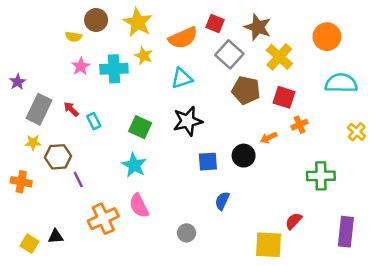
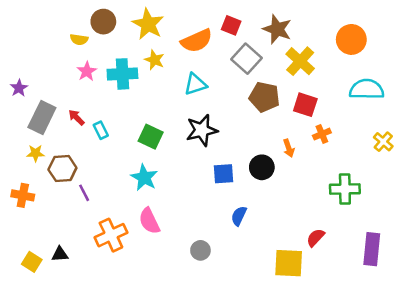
orange arrow: (269, 138) -> (289, 148), turned -84

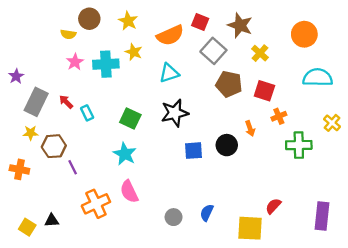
yellow star: (148, 24) -> (128, 21), size x0.7
yellow cross: (300, 61) -> (260, 53), size x0.7
green cross: (345, 189) -> (299, 145), moved
blue semicircle: (239, 216) -> (207, 213), moved

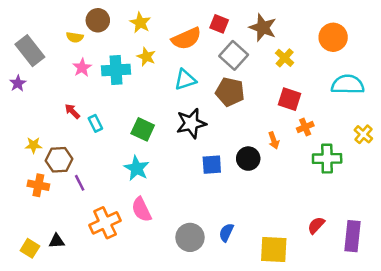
brown pentagon: (229, 84) -> (230, 92), moved
gray rectangle: (36, 102) -> (30, 51), moved, turned -64
orange cross: (19, 169) -> (38, 185), moved
red semicircle: (273, 206) -> (316, 225), moved
gray circle: (174, 217) -> (190, 237), size x1.5

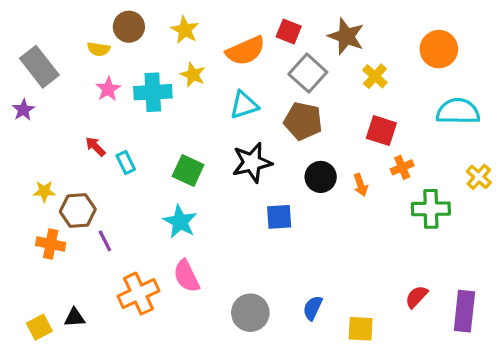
black circle: (248, 159) -> (321, 177), moved
blue semicircle: (226, 233) -> (313, 308), moved
yellow square: (30, 248) -> (39, 327), turned 30
yellow square: (274, 250) -> (361, 329), size x0.7

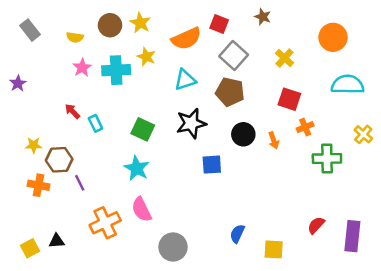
brown circle: (129, 27) -> (110, 25), moved
brown star: (346, 36) -> (263, 17), moved, size x0.6
gray rectangle: (39, 67) -> (30, 30), moved, size x0.7
gray circle: (250, 313) -> (173, 247), moved

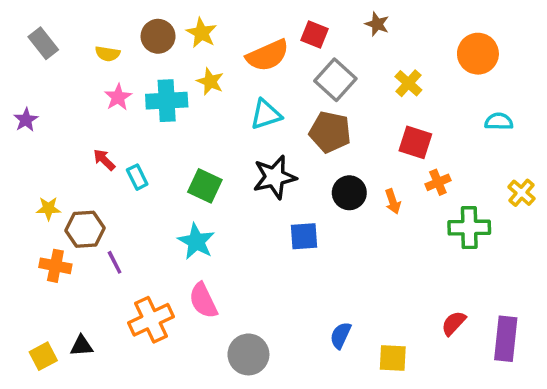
cyan semicircle: (348, 85) -> (499, 121), size x0.6

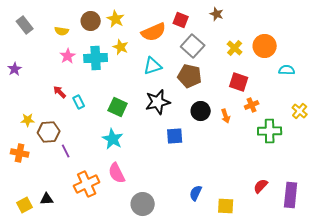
orange circle: (478, 54) -> (265, 46), moved
orange cross: (55, 266) -> (20, 153), moved

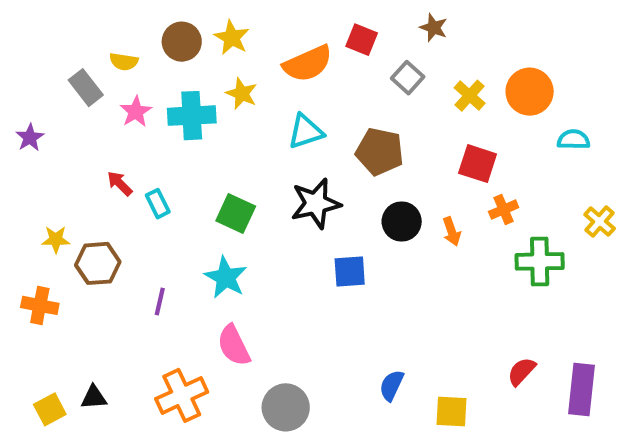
gray rectangle: (25, 25) -> (86, 88), moved
gray square: (193, 46) -> (408, 78), moved, size x0.7
purple line: (66, 151) -> (160, 301), moved, turned 40
orange cross: (87, 184) -> (182, 395), moved

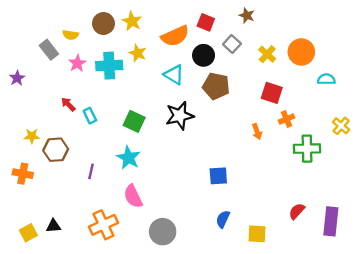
cyan triangle: (306, 132) -> (174, 75), turned 50
black circle: (402, 222) -> (204, 55), moved
blue square: (350, 271) -> (218, 176), moved

